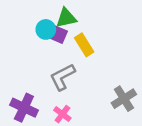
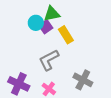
purple square: (59, 35) -> (46, 27), turned 32
gray cross: (124, 99) -> (83, 80), moved, turned -30

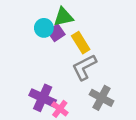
gray L-shape: (49, 60) -> (84, 67), moved
purple cross: (19, 84) -> (43, 98), moved

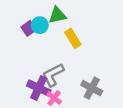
purple square: (56, 33) -> (29, 28), moved
gray L-shape: (84, 67) -> (53, 75), moved

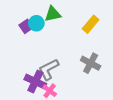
yellow rectangle: (73, 38) -> (91, 24), moved, turned 72
gray cross: (92, 88) -> (91, 63), moved

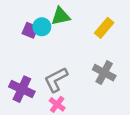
purple square: (26, 26) -> (30, 30), turned -32
purple cross: (35, 82) -> (22, 89), moved

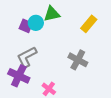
gray cross: (104, 73) -> (78, 60), moved
gray L-shape: (56, 80) -> (27, 57), moved

